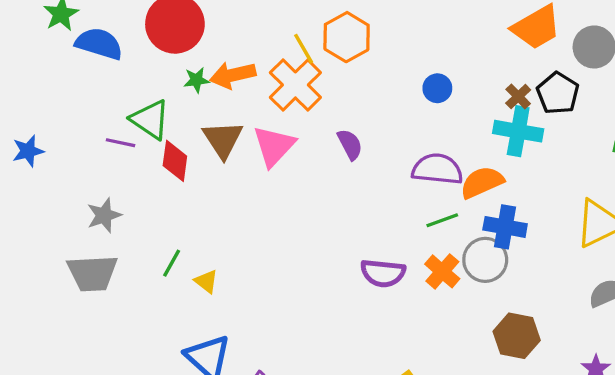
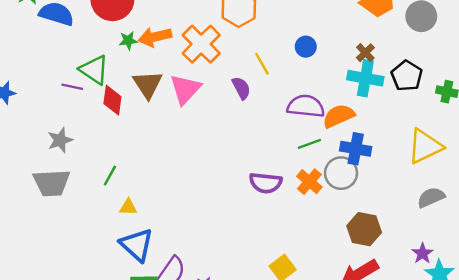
yellow line: (304, 49) -> (262, 64), moved
black pentagon: (558, 93) -> (407, 76), moved
yellow triangle: (206, 281) -> (128, 207), moved, turned -36

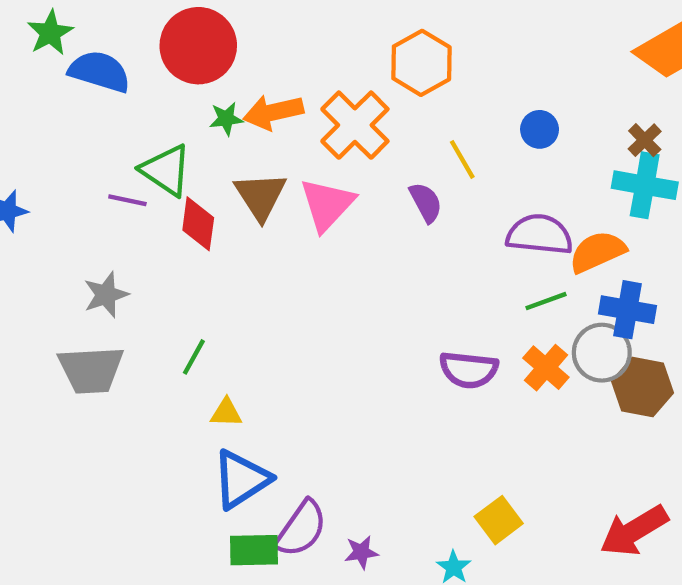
brown hexagon: (364, 229) -> (643, 387), moved
blue triangle: (137, 245) -> (241, 479), turned 45

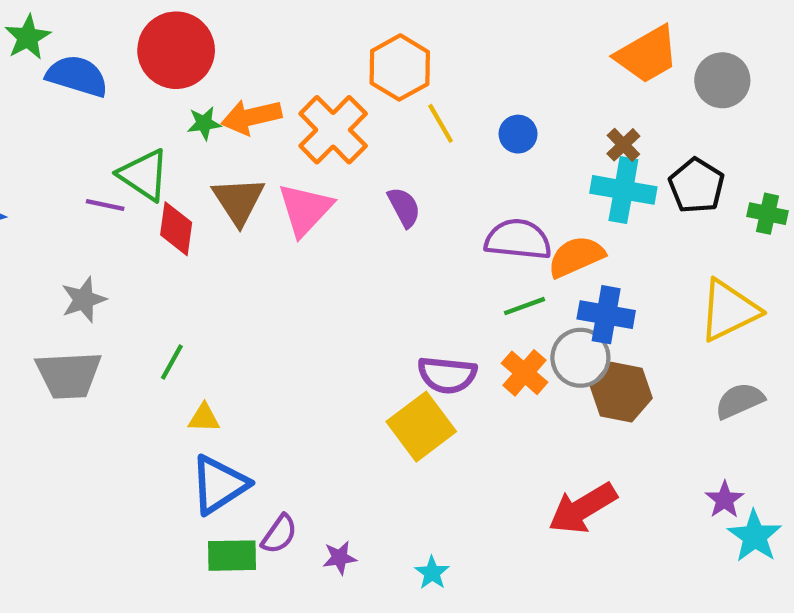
yellow line: (462, 159) -> (441, 123), moved
yellow square: (499, 520) -> (421, 427), moved, size x1.4
purple semicircle: (301, 529) -> (279, 534), size x0.7
red arrow: (634, 531) -> (583, 508), moved

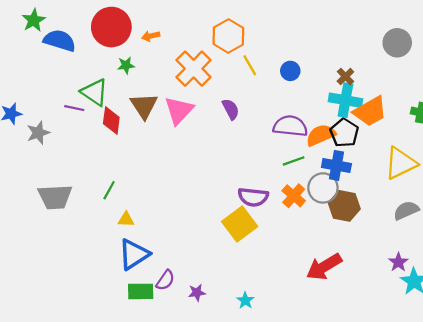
orange trapezoid: (647, 54) -> (370, 111), moved
orange arrow: (251, 117) -> (151, 36), moved, size x0.6
black pentagon: (697, 186) -> (344, 133), moved
gray star: (84, 300) -> (38, 133), moved

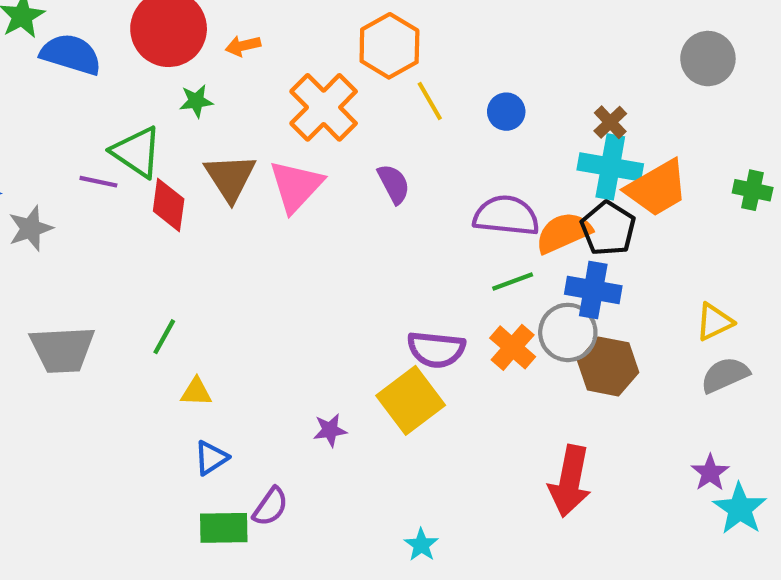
yellow triangle: (401, 163) -> (714, 322), moved, size x0.6
blue triangle: (134, 254) -> (211, 458), size x0.6
red arrow: (324, 267) -> (570, 481), turned -48
purple star: (197, 293) -> (330, 430), moved

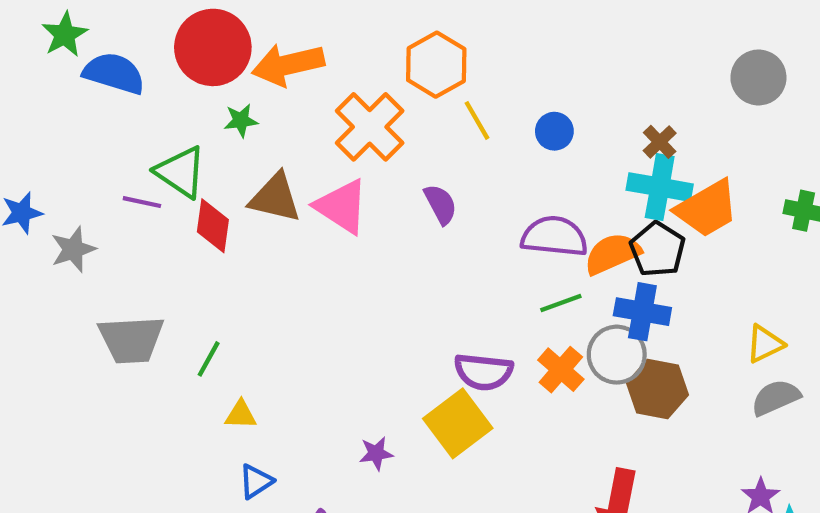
orange arrow: (243, 46) -> (288, 65), size x2.0
brown triangle: (230, 177) -> (275, 198), turned -44
pink triangle: (296, 186) -> (342, 206), turned -40
gray trapezoid: (62, 349) -> (131, 340), moved

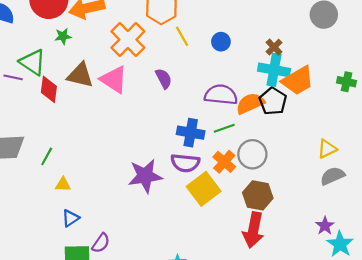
blue cross: (642, 312) -> (191, 133), moved
brown hexagon: (658, 389) -> (258, 195), moved
yellow square: (458, 423) -> (204, 189), moved
purple star: (376, 453) -> (145, 176), moved, size x2.0

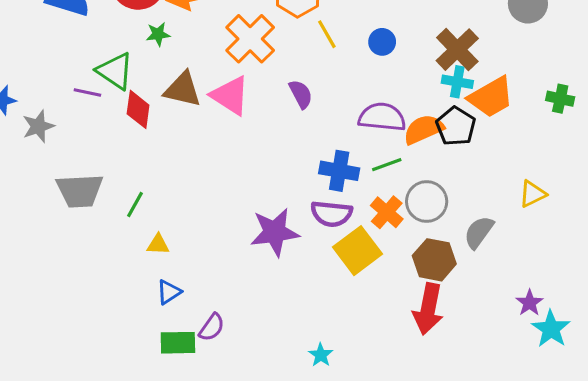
brown cross: (274, 47) -> (457, 50), size x1.8
cyan cross: (274, 70) -> (457, 82), size x0.7
gray semicircle: (332, 176) -> (479, 232), moved, turned -30

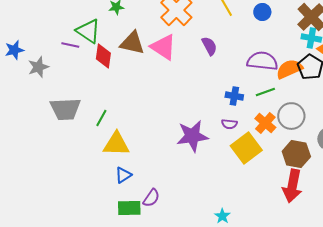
blue cross: (339, 171) -> (234, 96), size x0.7
purple semicircle: (331, 214) -> (229, 124), size x0.6
yellow triangle: (158, 244) -> (116, 144), size x1.8

